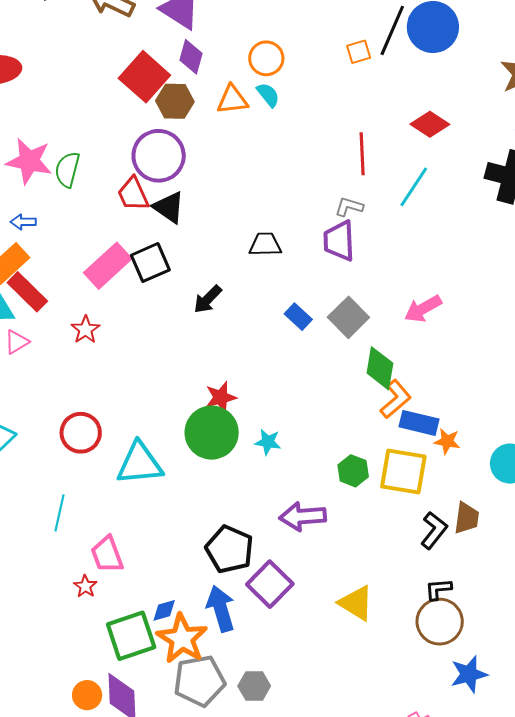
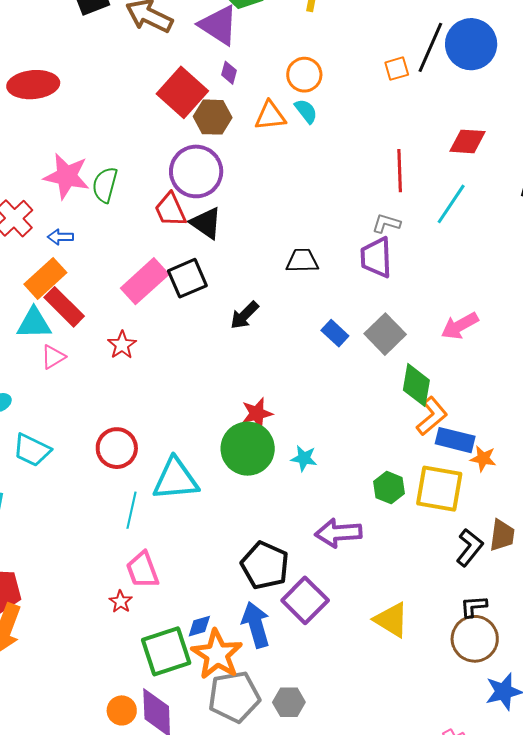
purple diamond: (191, 57) -> (229, 73), size x0.7
red diamond: (430, 124) -> (468, 141), turned -30
cyan line: (60, 513) -> (132, 510), moved

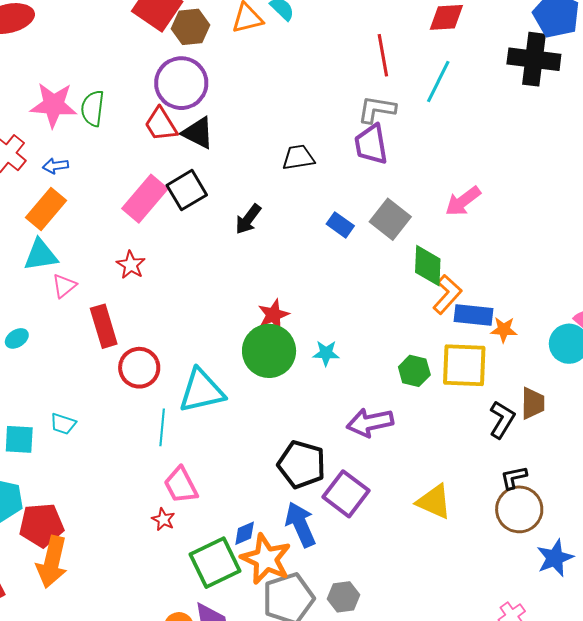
gray L-shape: (386, 223) -> (377, 109), size x1.4
red rectangle: (64, 307) -> (104, 326), moved, turned 36
cyan trapezoid: (32, 450) -> (63, 424), moved, size x0.7

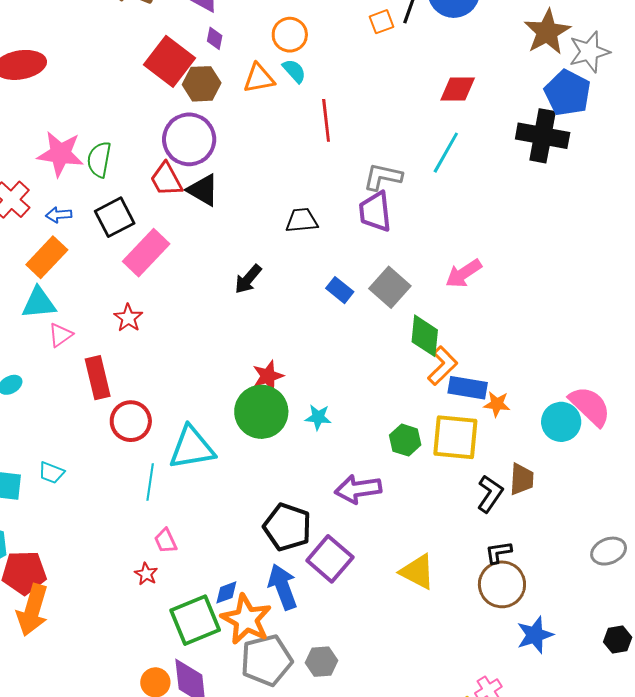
red line: (383, 55) -> (326, 120), moved
black square: (187, 190) -> (115, 217), moved
pink trapezoid: (181, 485) -> (166, 541), size x0.7

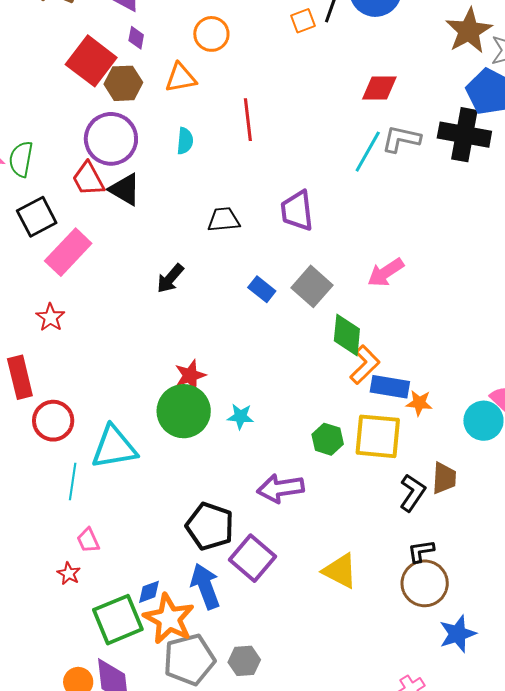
cyan semicircle: (294, 71) -> (185, 141), moved, turned 48
gray L-shape: (383, 177) -> (401, 139), moved

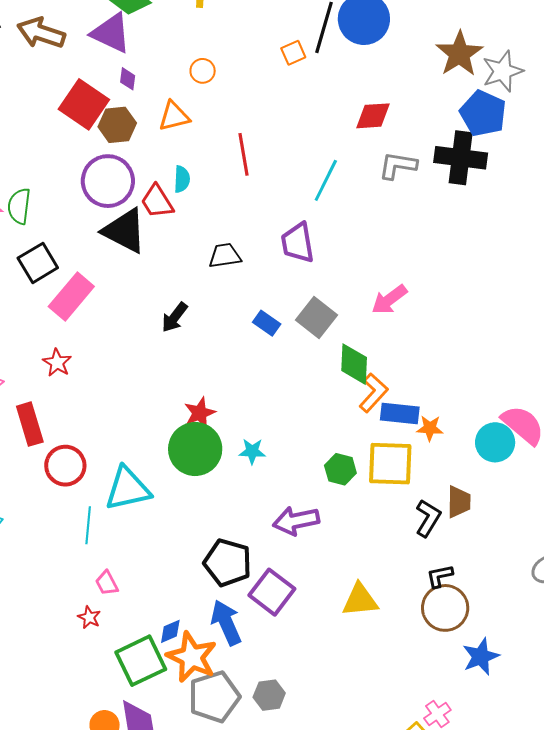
orange circle: (211, 34) -> (203, 71), size x0.7
cyan line: (368, 152) -> (326, 180), moved
red trapezoid: (88, 179) -> (157, 201), moved
black triangle: (125, 189) -> (124, 231), size x1.4
yellow triangle: (340, 571) -> (360, 600), turned -30

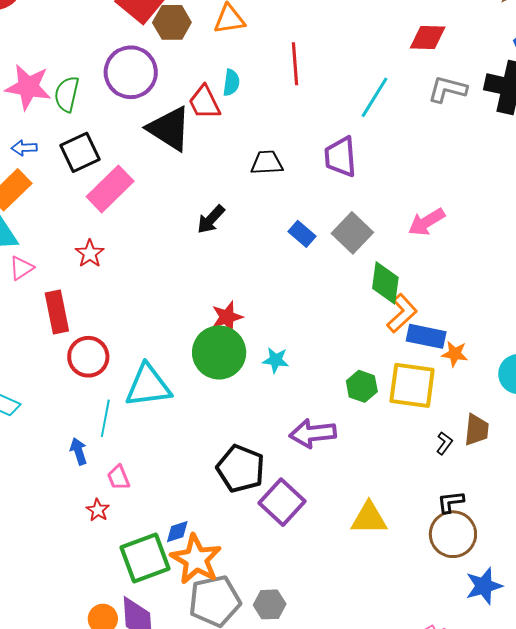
purple circle: (108, 181) -> (131, 72), moved
black L-shape: (428, 518) -> (444, 443), size x0.6
blue arrow: (226, 623) -> (79, 451), moved, size x0.6

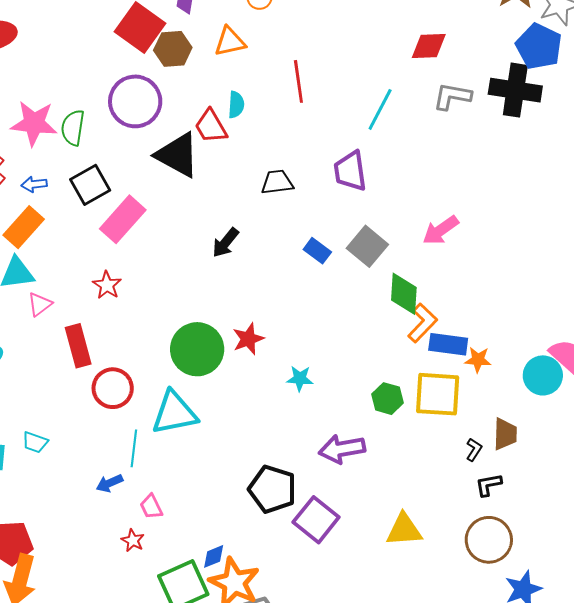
green circle: (219, 352) -> (197, 349), moved
blue arrow: (79, 451) -> (109, 483), turned -92
black L-shape: (451, 502) -> (488, 485), moved

